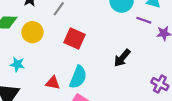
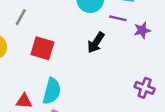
black arrow: (122, 58) -> (96, 43), moved

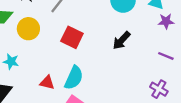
purple line: (118, 18) -> (166, 56), moved
purple star: (142, 30) -> (166, 21), moved

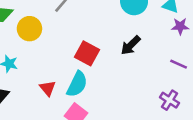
red square: (72, 37) -> (87, 53), moved
red triangle: (47, 83) -> (48, 88), turned 35

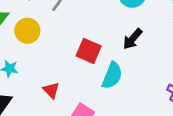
cyan semicircle: (77, 84) -> (112, 75), moved

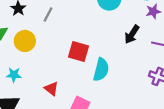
black arrow: (133, 39) -> (132, 34), moved

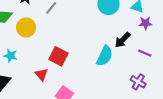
red square: (79, 52) -> (59, 56), moved
cyan semicircle: (101, 70) -> (105, 56), moved

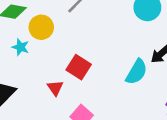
cyan star: (10, 56) -> (20, 47), moved

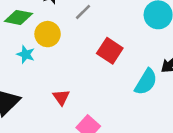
red square: (79, 67) -> (110, 51), moved

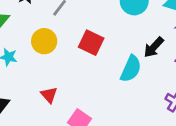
yellow circle: (48, 34) -> (44, 41), moved

